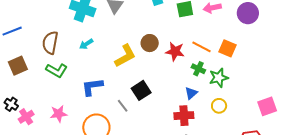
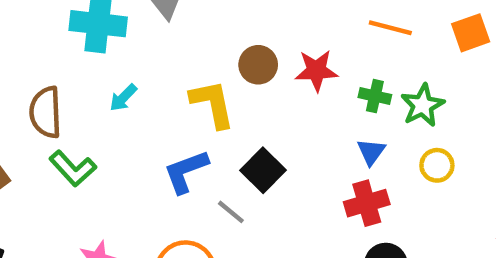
orange line: (201, 47) -> (390, 28), moved
orange square: (227, 48) -> (471, 33), moved, turned -30
yellow L-shape: (125, 56) -> (212, 104), turned -60
green L-shape: (57, 70) -> (73, 168), turned 30
blue L-shape: (92, 87) -> (186, 171), moved

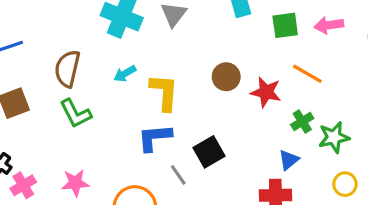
orange line: (390, 28) -> (307, 74), moved
green cross: (375, 96) -> (302, 121), turned 30
yellow L-shape: (212, 104) -> (164, 92), moved
yellow circle: (437, 165) -> (345, 184), moved

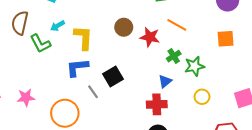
green L-shape: (76, 113) -> (40, 44), moved

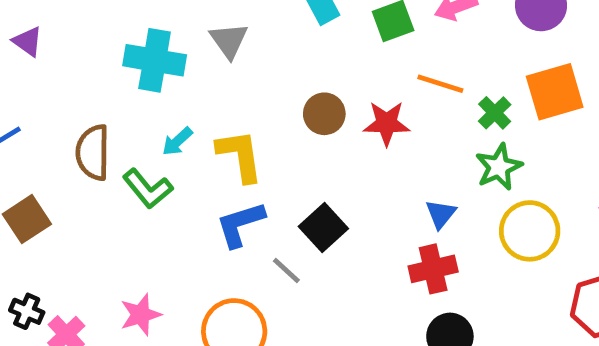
orange square: (226, 39) -> (555, 92), size x1.4
green cross: (174, 56) -> (495, 113), moved
yellow circle: (202, 97) -> (530, 231), size x1.6

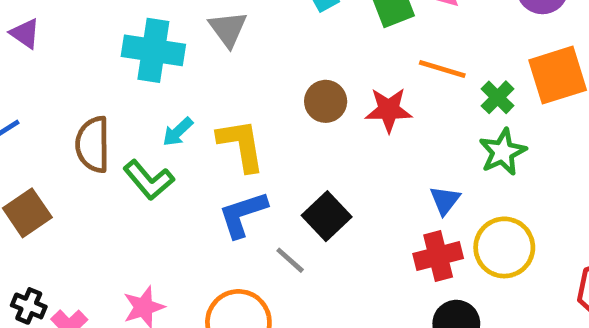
yellow circle: (530, 231) -> (504, 247), moved

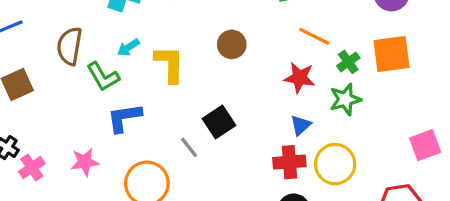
red star: (389, 110) -> (300, 78), moved
blue L-shape: (243, 214) -> (124, 118), moved

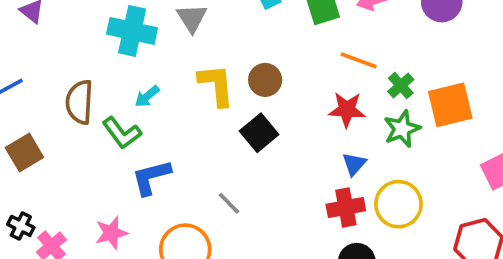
orange square: (392, 54) -> (450, 105), moved
yellow L-shape: (170, 64) -> (216, 85), moved
black square: (219, 122) -> (259, 133), moved

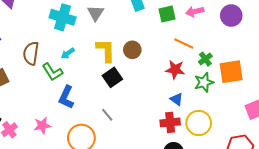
black square: (259, 133) -> (112, 77), moved
blue triangle: (354, 164) -> (177, 99), turned -40
blue L-shape: (151, 177) -> (66, 97), turned -55

